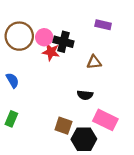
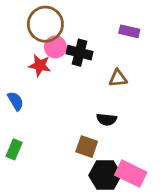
brown circle: (19, 36) -> (45, 24), moved
red star: (51, 52) -> (40, 65), moved
pink rectangle: (105, 120) -> (131, 174), moved
brown square: (63, 126) -> (87, 147), moved

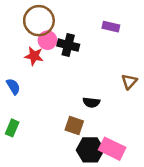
brown triangle: (118, 78) -> (129, 82), moved, turned -42

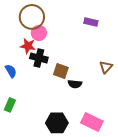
black cross: (68, 45) -> (39, 58), moved
brown square: (74, 126) -> (61, 71), moved
black hexagon: (90, 150) -> (57, 123), moved

